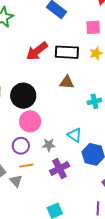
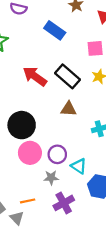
red arrow: (37, 51) -> (35, 76), turned 75
black rectangle: (67, 52) -> (67, 76), turned 40
purple circle: (21, 146) -> (57, 154), moved

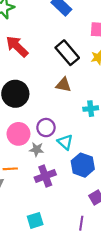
red arrow: (35, 76) -> (17, 46), moved
pink circle: (30, 153) -> (18, 134), moved

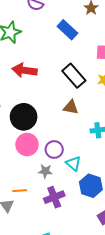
red arrow: (17, 46) -> (25, 70), turned -35
pink circle: (18, 134) -> (27, 145), moved

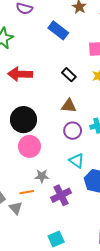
black rectangle: (74, 76) -> (69, 75), size x0.6
purple circle: (54, 150) -> (73, 131), moved
gray star: (45, 171) -> (42, 176), moved

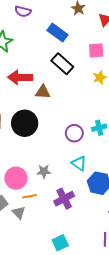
black rectangle: (69, 75) -> (62, 64), moved, size x1.5
brown triangle: (69, 106) -> (43, 92), moved
pink circle: (29, 146) -> (16, 178), moved
gray star: (42, 176) -> (44, 171), moved

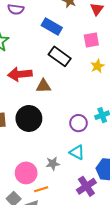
cyan triangle: (79, 163) -> (77, 152), moved
purple cross: (64, 199) -> (86, 186), moved

